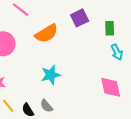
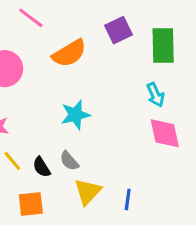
green rectangle: (110, 28) -> (163, 46), size x1.6
cyan arrow: (117, 52) -> (155, 95), moved

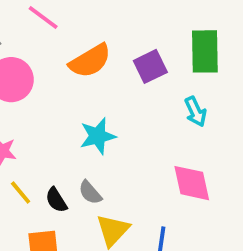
purple square: (118, 30) -> (150, 66), moved
pink diamond: (165, 133) -> (192, 183), moved

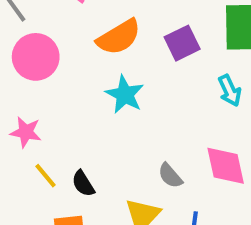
cyan star: (98, 136) -> (125, 94), moved, turned -30
gray semicircle: (90, 193) -> (170, 176), moved

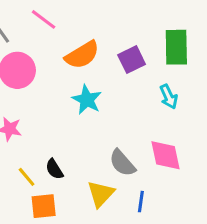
yellow line: (46, 176) -> (27, 177), moved
gray semicircle: (170, 176) -> (122, 163), size x1.4

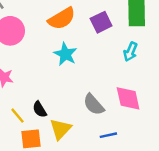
cyan arrow: (169, 97) -> (130, 52), turned 48
yellow triangle: (101, 194) -> (60, 129), moved
blue line: (141, 202) -> (108, 135), turned 70

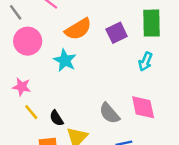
cyan star: (65, 54) -> (65, 60), moved
yellow line: (17, 116) -> (31, 112), moved

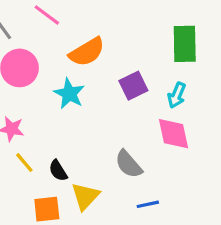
purple square: (117, 33) -> (133, 86), moved
pink diamond: (143, 107) -> (174, 134), moved

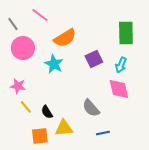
yellow triangle: (85, 196) -> (64, 128), turned 42

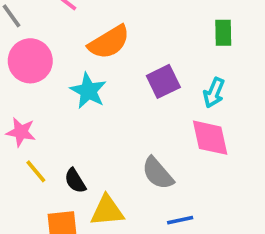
green rectangle: (126, 33) -> (223, 33), size x0.6

